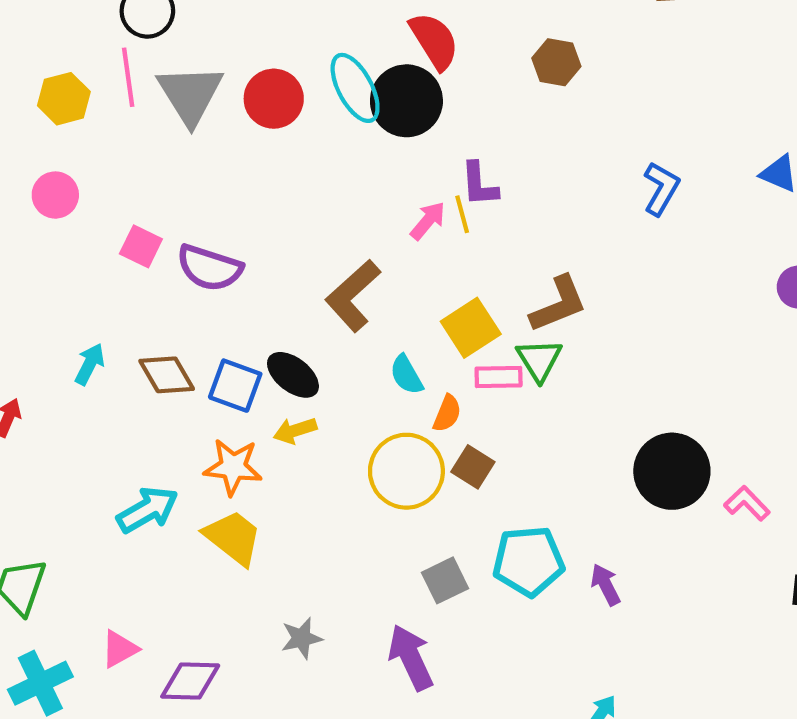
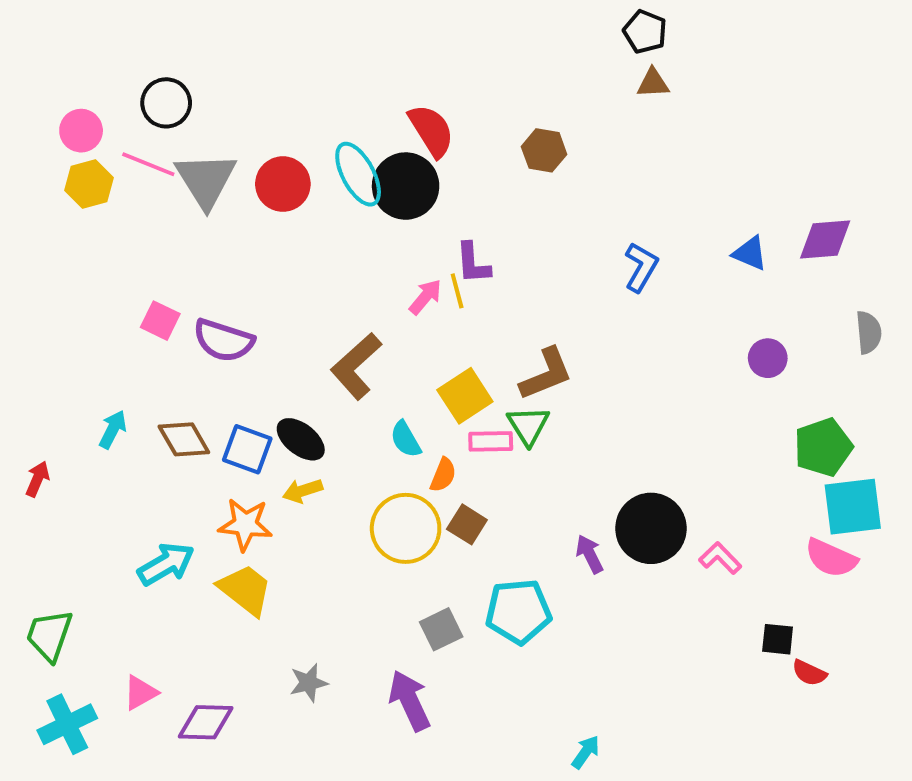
pink line: (128, 77) -> (148, 164), turned -60
pink circle: (55, 195) -> (81, 131), moved
purple arrow: (606, 585) -> (590, 554), moved

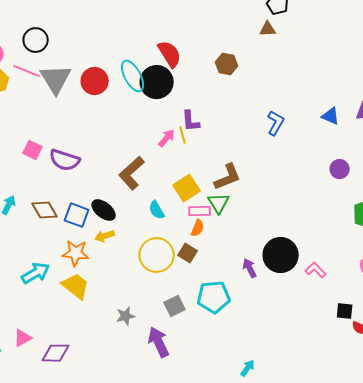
brown triangle: (653, 83) -> (268, 29), moved
orange semicircle: (443, 475) -> (198, 228), moved
gray star: (309, 683) -> (126, 316), moved

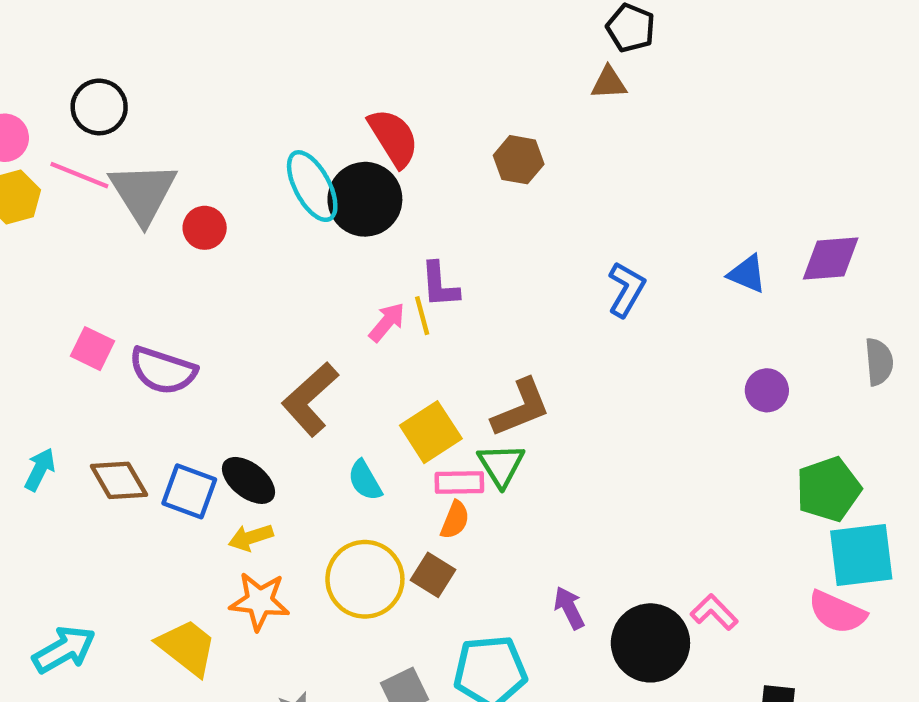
red circle: (95, 81) -> (205, 228), moved, size x0.7
orange star: (76, 253) -> (259, 601), moved
black circle: (281, 255) -> (650, 643), moved
cyan arrow: (36, 273) -> (64, 650), moved

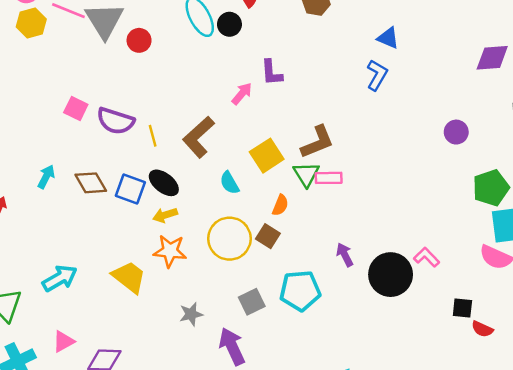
black circle: (365, 199) -> (229, 24), size x0.6
blue triangle: (747, 274) -> (388, 38), moved
yellow line: (422, 316) -> (153, 136), moved
pink rectangle: (459, 483) -> (329, 178), moved

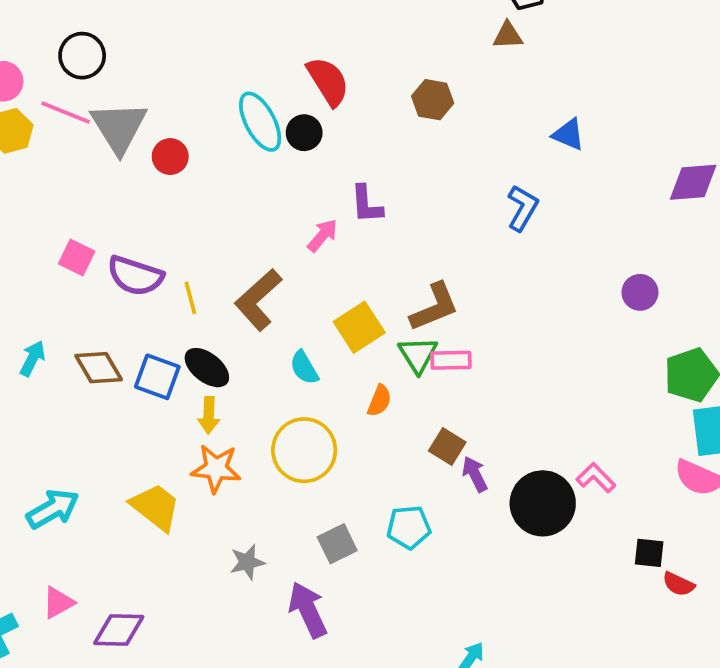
blue triangle: (388, 38) -> (568, 135), moved
yellow arrow: (165, 215) -> (209, 415), turned -70
brown square: (268, 236) -> (447, 446), moved
cyan pentagon: (300, 291) -> (409, 527), size x0.7

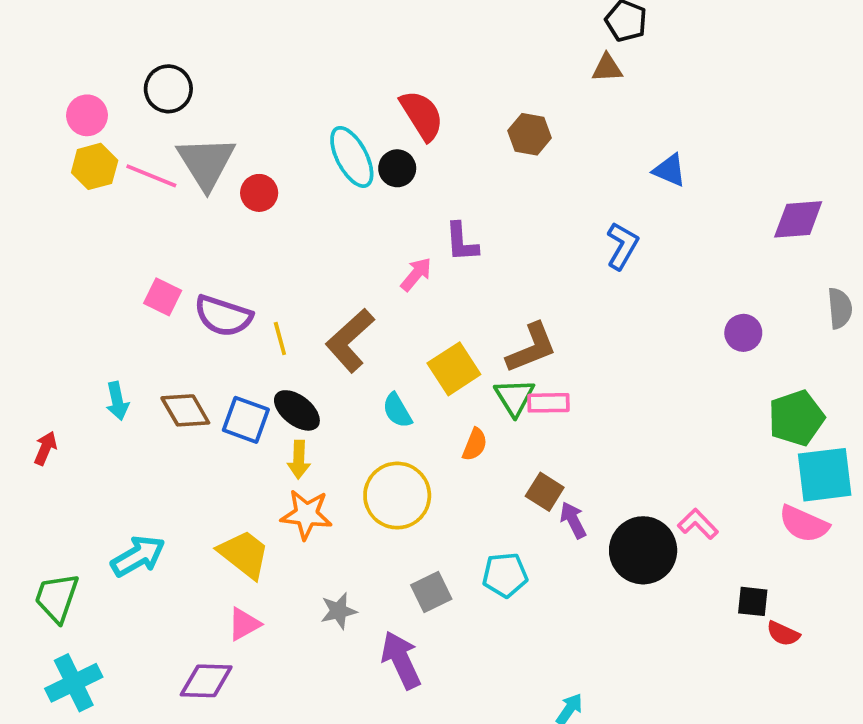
pink line: (66, 113) -> (151, 176), moved
cyan arrow: (33, 358) -> (117, 401), turned 141
pink triangle: (58, 602) -> (244, 624), moved

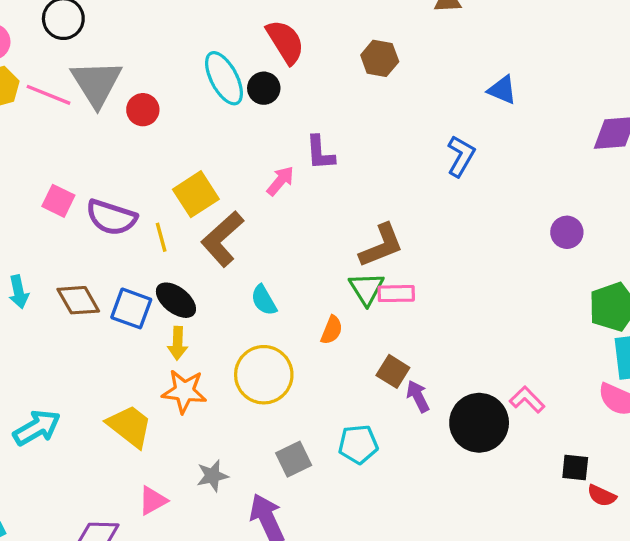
yellow square: (454, 369) -> (196, 194), moved
pink triangle: (244, 624) -> (153, 501), moved

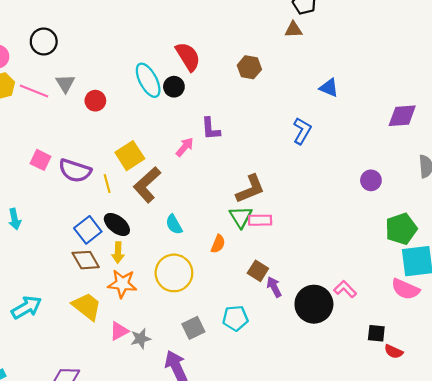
gray triangle: (96, 83) -> (65, 83), size x0.6
brown diamond: (78, 300) -> (86, 260), moved
blue square: (131, 308) -> (88, 230), turned 32
pink triangle: (153, 501) -> (119, 331), moved

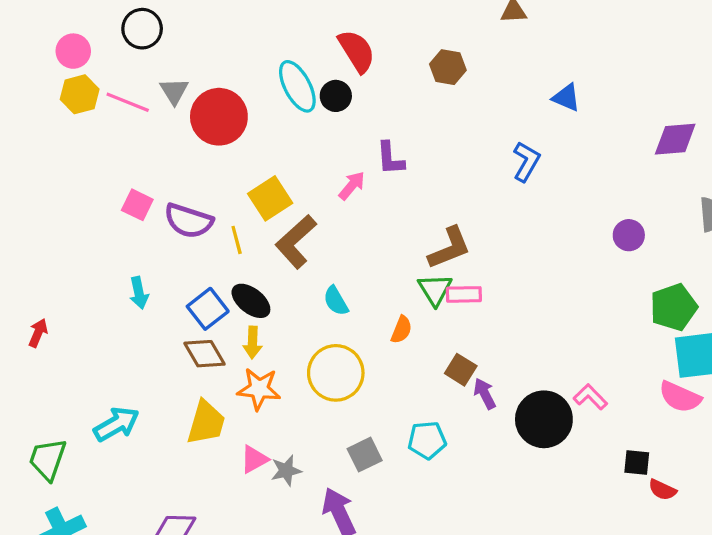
red circle: (95, 101) -> (219, 117), size x1.8
cyan arrow: (15, 219) -> (139, 293), moved
yellow trapezoid: (87, 306) -> (206, 423), turned 68

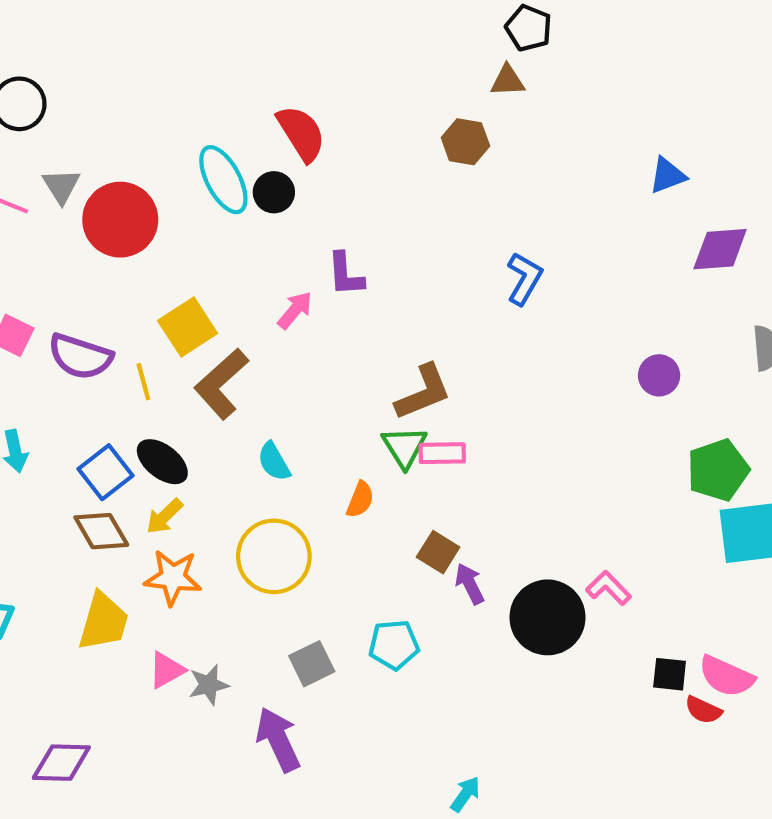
brown hexagon: (448, 67) -> (465, 142), moved
blue triangle: (566, 98) -> (667, 175), moved, turned -44
yellow arrow: (253, 342) -> (164, 516), turned 44
pink semicircle: (680, 397) -> (726, 676), moved

